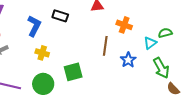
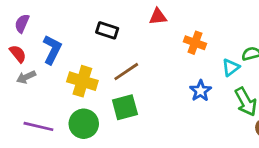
blue L-shape: (34, 26) -> (52, 50), moved
brown line: (105, 46) -> (126, 72), moved, turned 48
yellow cross: (42, 53) -> (82, 81), size x1.5

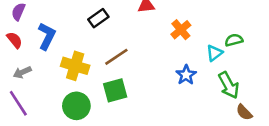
black rectangle: (107, 30) -> (98, 18), turned -54
orange cross: (195, 43) -> (181, 30), turned 30
gray arrow: (26, 77) -> (22, 72), moved
purple line: (38, 126) -> (18, 103), moved, turned 44

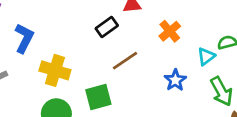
black rectangle: (98, 18) -> (107, 27), moved
brown line: (116, 57) -> (125, 61), moved

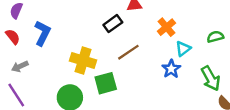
cyan triangle: (206, 56) -> (183, 49), moved
yellow cross: (55, 70) -> (83, 61), moved

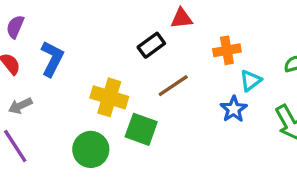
orange cross: (166, 27) -> (227, 50), turned 30
green square: (106, 83) -> (141, 129), turned 35

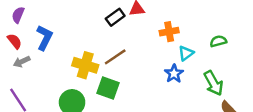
black rectangle: (151, 45) -> (115, 17), moved
brown line: (173, 86) -> (115, 57), moved
gray arrow: (20, 106) -> (22, 62), moved

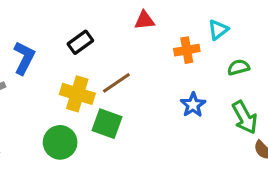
black rectangle: (115, 17) -> (80, 42), moved
green semicircle: (218, 41) -> (238, 67), moved
cyan triangle: (186, 53) -> (218, 30), moved

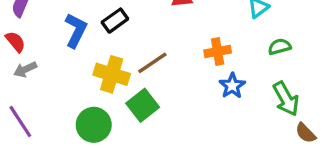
orange cross: (187, 50) -> (218, 51), moved
blue L-shape: (24, 58) -> (76, 30), moved
green square: (107, 124) -> (143, 105), turned 32

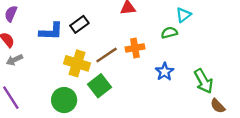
blue L-shape: (76, 30) -> (51, 31), turned 65
green semicircle: (280, 47) -> (169, 33), moved
orange cross: (218, 51) -> (135, 48), moved

